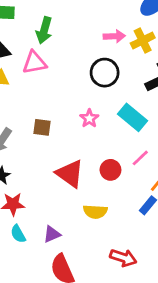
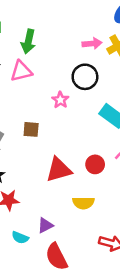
pink star: (89, 118) -> (60, 100), moved
red triangle: (70, 174) -> (59, 170), turned -48
cyan semicircle: (18, 234) -> (20, 238), moved, turned -35

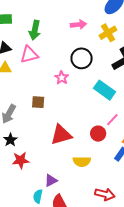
pink arrow: (92, 43) -> (78, 25), moved
red circle: (95, 164) -> (98, 134), moved
cyan semicircle: (20, 238) -> (38, 196), moved, turned 80

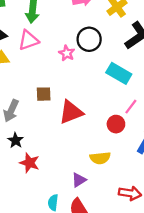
pink star: (62, 78) -> (67, 53), moved
red triangle: (61, 135) -> (71, 112), moved
red star: (21, 160) -> (29, 163), turned 30
purple triangle: (51, 180) -> (79, 180), moved

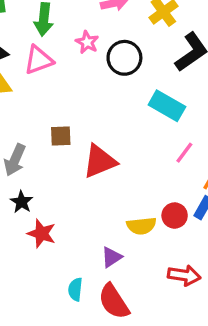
pink star: (67, 53) -> (87, 42), moved
red circle: (116, 124) -> (175, 216), moved

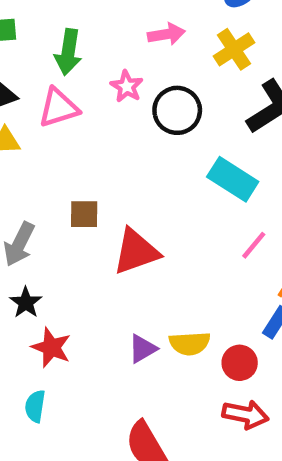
red circle: (175, 216) -> (240, 363), moved
purple triangle: (112, 257) -> (142, 349), moved
cyan semicircle: (75, 289) -> (35, 406), moved

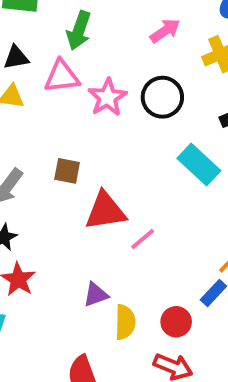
pink arrow: (166, 34) -> (165, 31), turned -36
pink star: (127, 86) -> (107, 97), moved, size x1.4
pink line: (254, 245) -> (143, 239), moved
yellow semicircle: (190, 343) -> (125, 322), moved, turned -96

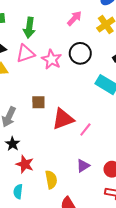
purple triangle: (96, 295) -> (83, 166), moved
yellow semicircle: (125, 322) -> (51, 180), moved

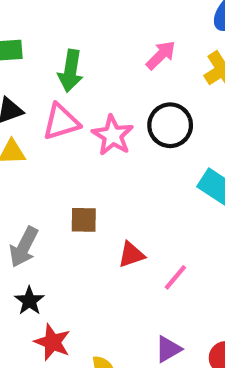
red triangle: (63, 119) -> (131, 255), size x0.6

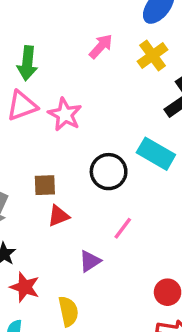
black circle: (170, 125) -> (109, 172), moved
red triangle: (131, 255) -> (58, 216), moved
purple triangle: (168, 349) -> (90, 261), moved

